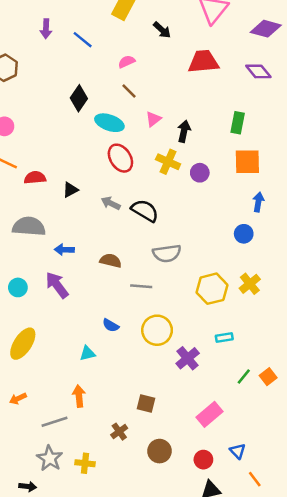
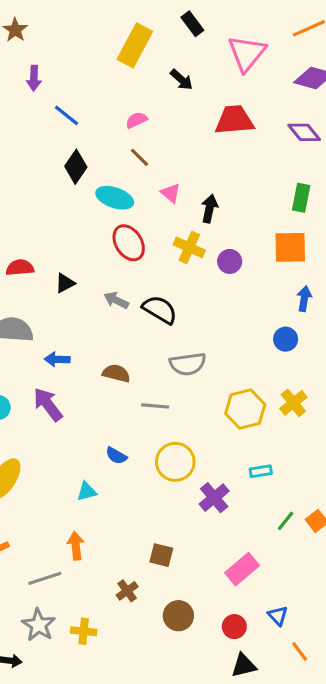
blue line: (83, 40) -> (67, 115), moved
pink triangle: (153, 119) -> (171, 193), turned -42
green rectangle: (238, 123) -> (301, 198), moved

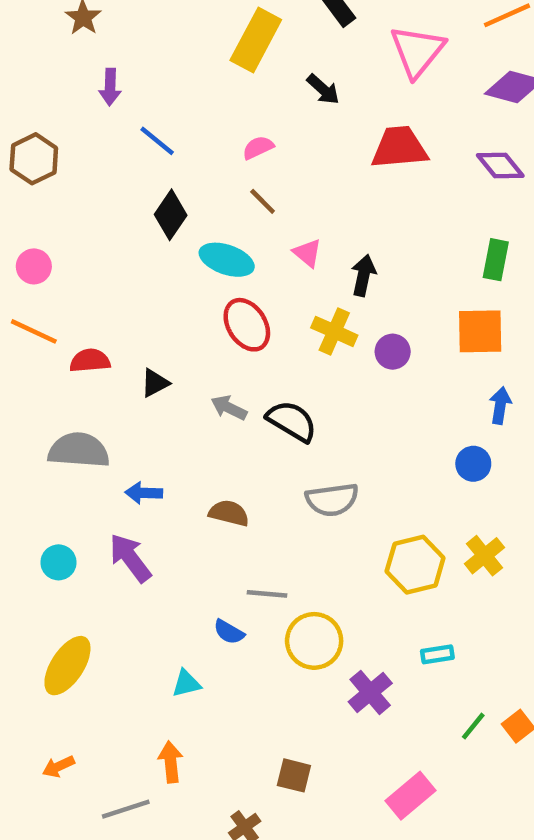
gray line: (155, 406) -> (267, 594), moved

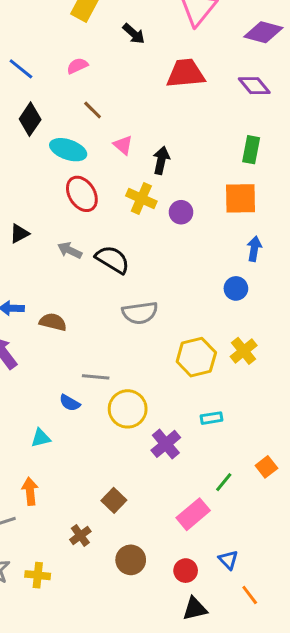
pink semicircle: (258, 148) -> (77, 66), moved
brown semicircle: (229, 513) -> (53, 322), moved
green line: (473, 726) -> (224, 482), moved
brown square: (294, 775) -> (114, 500), turned 30

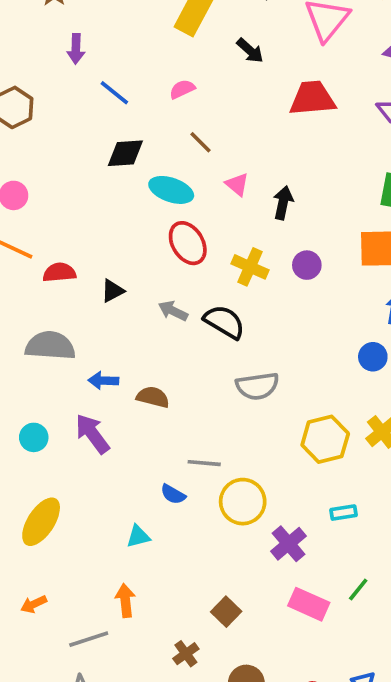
black diamond: (30, 119) -> (125, 153), turned 52
yellow cross: (141, 198) -> (250, 267), moved
pink rectangle: (193, 514) -> (309, 604), moved, turned 64

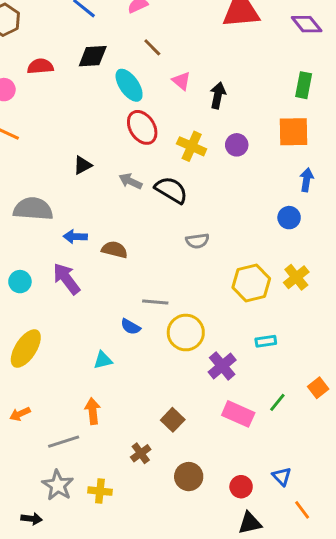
cyan ellipse: (171, 190) -> (129, 85), turned 36
red semicircle: (59, 272) -> (40, 66), moved
gray semicircle: (257, 386) -> (197, 241), size x0.7

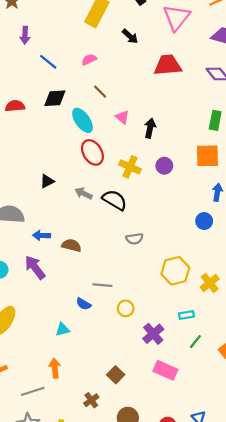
yellow cross: (296, 277) -> (210, 283), moved
yellow circle: (186, 333) -> (126, 308), size x0.6
green line: (277, 402) -> (195, 342), moved

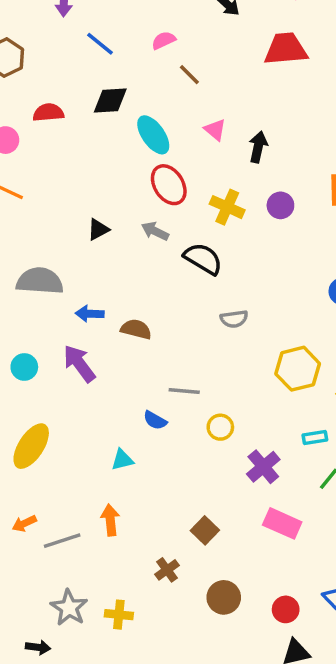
brown line: (100, 92) -> (189, 75), moved
gray arrow: (84, 193) -> (155, 231), moved
gray line: (33, 391) -> (62, 541), moved

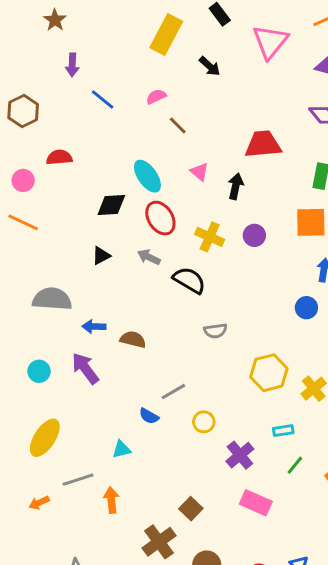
red trapezoid: (286, 49) -> (263, 144), moved
black diamond: (110, 100) -> (111, 205), moved
gray line: (184, 391) -> (173, 392), turned -35
gray line: (62, 541) -> (78, 480), moved
brown cross: (167, 570) -> (159, 542), size x1.6

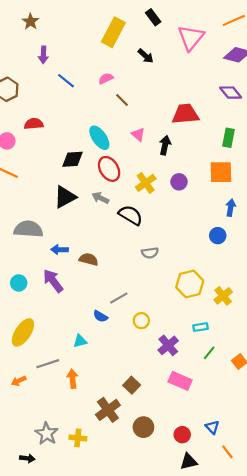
yellow cross: (210, 237) -> (146, 183), turned 30
black triangle: (101, 256) -> (65, 197), size x1.6

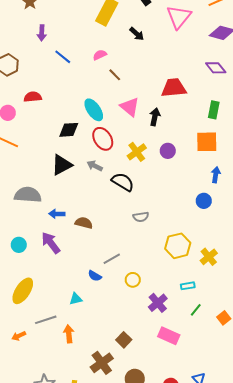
pink triangle: (138, 134) -> (130, 107), size x1.5

